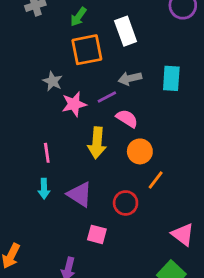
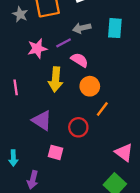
gray star: (53, 81) -> (20, 14), moved
cyan arrow: (44, 189) -> (13, 158), moved

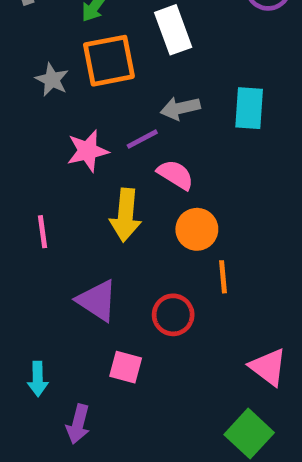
orange line: (102, 109) -> (223, 277), turned -42

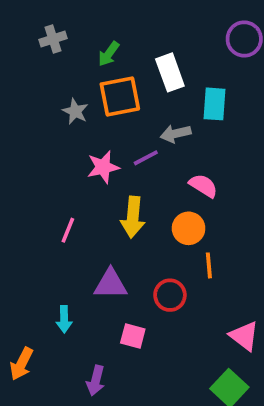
cyan rectangle: (249, 108) -> (215, 104), moved
pink semicircle: (175, 175) -> (203, 186), moved
pink line: (42, 232) -> (68, 230), turned 30
purple triangle: (97, 301) -> (111, 284), turned -33
cyan arrow: (38, 379) -> (64, 319), moved

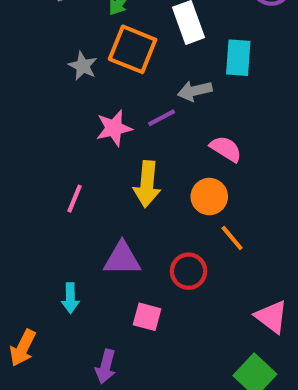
orange square: (120, 97) -> (133, 49), turned 33
orange line: (209, 265) -> (232, 238), turned -35

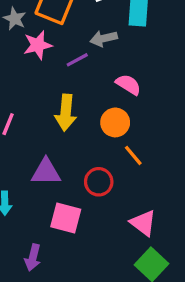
pink star: (114, 128) -> (38, 45), moved
pink square: (147, 317) -> (66, 218), size x1.4
pink triangle: (271, 317) -> (143, 223), moved

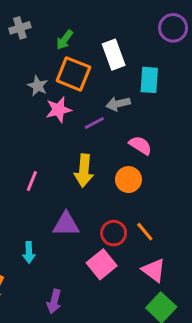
orange line: (133, 155) -> (145, 232), moved
pink square: (66, 218) -> (102, 264), moved, turned 36

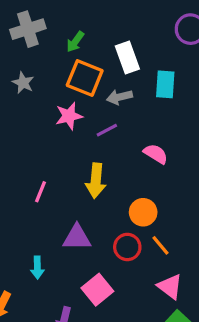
gray cross: (20, 28) -> (28, 29), size x1.5
gray star: (38, 86) -> (23, 83), moved
gray arrow: (118, 104) -> (119, 97), moved
orange circle: (128, 180) -> (143, 212), moved
pink square: (102, 264) -> (97, 290), moved

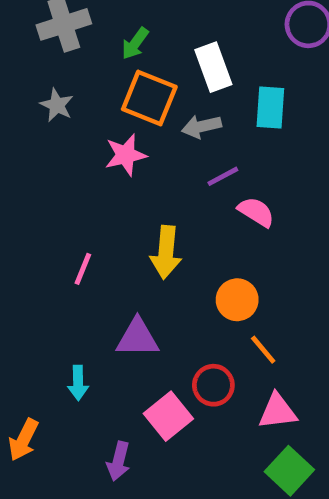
purple line: (107, 130) -> (223, 176), moved
red circle: (127, 247) -> (213, 385), moved
pink triangle: (170, 286) -> (277, 411), turned -44

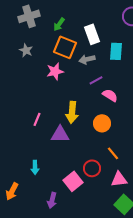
orange circle: (237, 300) -> (102, 123), moved
purple triangle: (137, 338) -> (60, 134), moved

